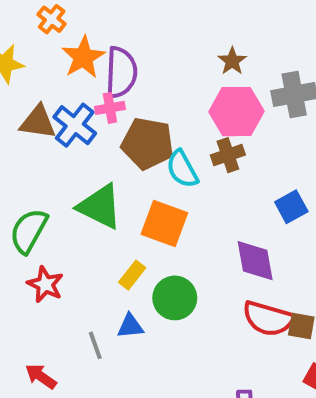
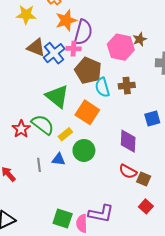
pink hexagon: (236, 112) -> (121, 47), moved
green semicircle: (29, 231) -> (43, 125), moved, turned 85
red semicircle: (268, 319) -> (128, 171), size x0.7

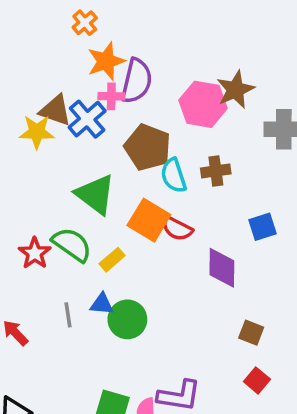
yellow star: (26, 15) -> (37, 132), moved
brown star: (140, 39) -> (235, 90), size x1.5
pink cross: (74, 49) -> (111, 96), moved
green circle: (84, 150) -> (127, 319), moved
red semicircle: (128, 171) -> (177, 229), moved

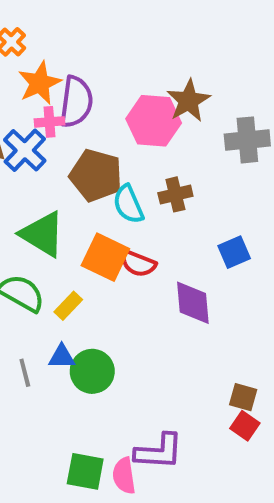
brown square: (251, 333) -> (243, 397), moved

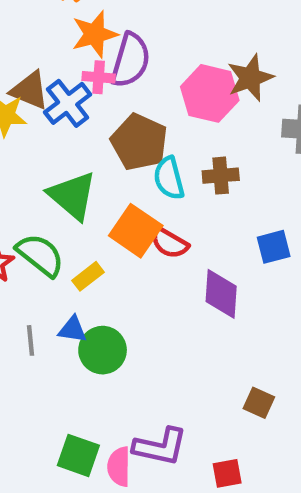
red square: (245, 426) -> (227, 473), moved, turned 36

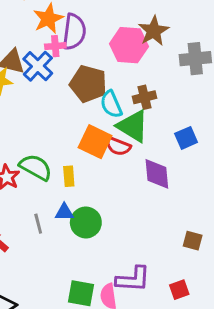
green triangle: (72, 196) -> (133, 126), moved
yellow rectangle: (88, 276) -> (69, 176), turned -48

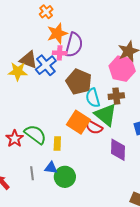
pink hexagon: (129, 45) -> (122, 69), moved

